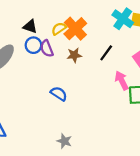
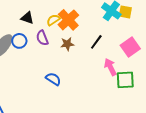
blue circle: (33, 45) -> (19, 41), moved

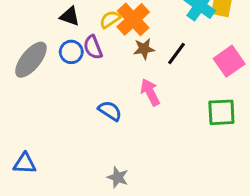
blue circle: (19, 41) -> (71, 52), moved
brown star: (67, 44) -> (144, 49), moved
pink arrow: (110, 67) -> (150, 92), moved

